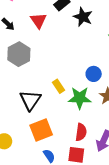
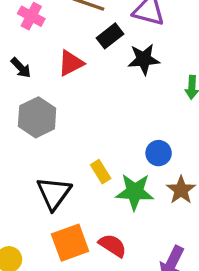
black star: (83, 17) -> (144, 59), turned -30
red triangle: (38, 21) -> (71, 63), turned 36
red semicircle: (81, 132) -> (113, 245), moved, turned -66

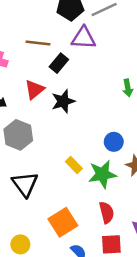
black star: (144, 59) -> (63, 101), moved
black triangle: (54, 193) -> (25, 184), moved
red semicircle: (113, 245) -> (107, 212), moved, turned 55

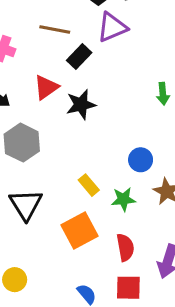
purple triangle: (84, 38) -> (112, 27), turned -30
green star: (102, 174) -> (123, 199), size x0.7
orange square: (63, 222) -> (80, 231), moved

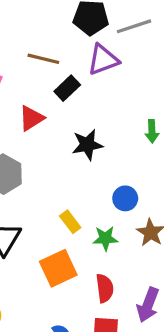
black star: (81, 105) -> (87, 145), moved

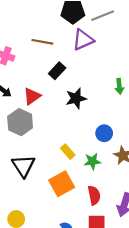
black rectangle: (67, 88) -> (57, 71), moved
red triangle: (31, 118) -> (32, 96), moved

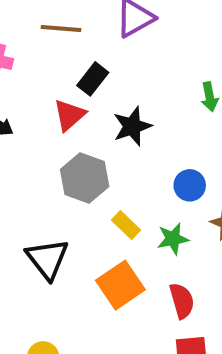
red triangle: (32, 96) -> (69, 115), moved
gray hexagon: (20, 122) -> (85, 178), moved

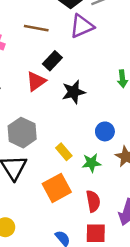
gray hexagon: (85, 178) -> (22, 133), moved

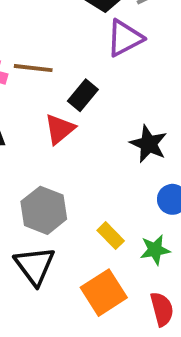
brown line: (36, 28) -> (33, 68), moved
black star: (74, 92) -> (149, 144), moved, turned -30

